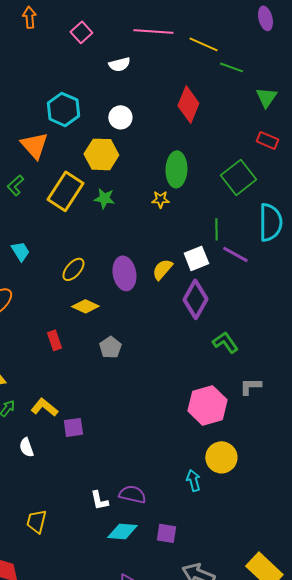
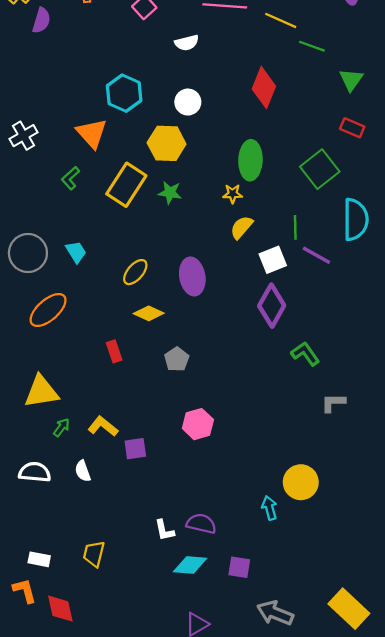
yellow semicircle: (162, 269) -> (242, 227), moved
pink hexagon: (207, 405) -> (198, 424), moved, size x0.7

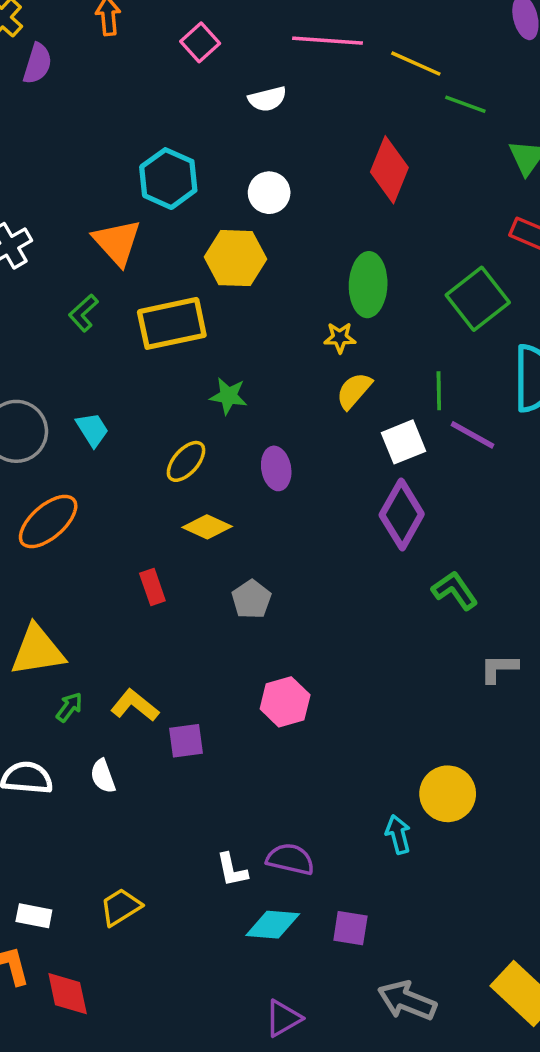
yellow rectangle: (126, 185) -> (172, 323), turned 45
green star: (170, 193) -> (228, 396), moved
purple ellipse: (192, 276) -> (276, 468), size x0.7
yellow trapezoid: (94, 554) -> (121, 907), turned 44

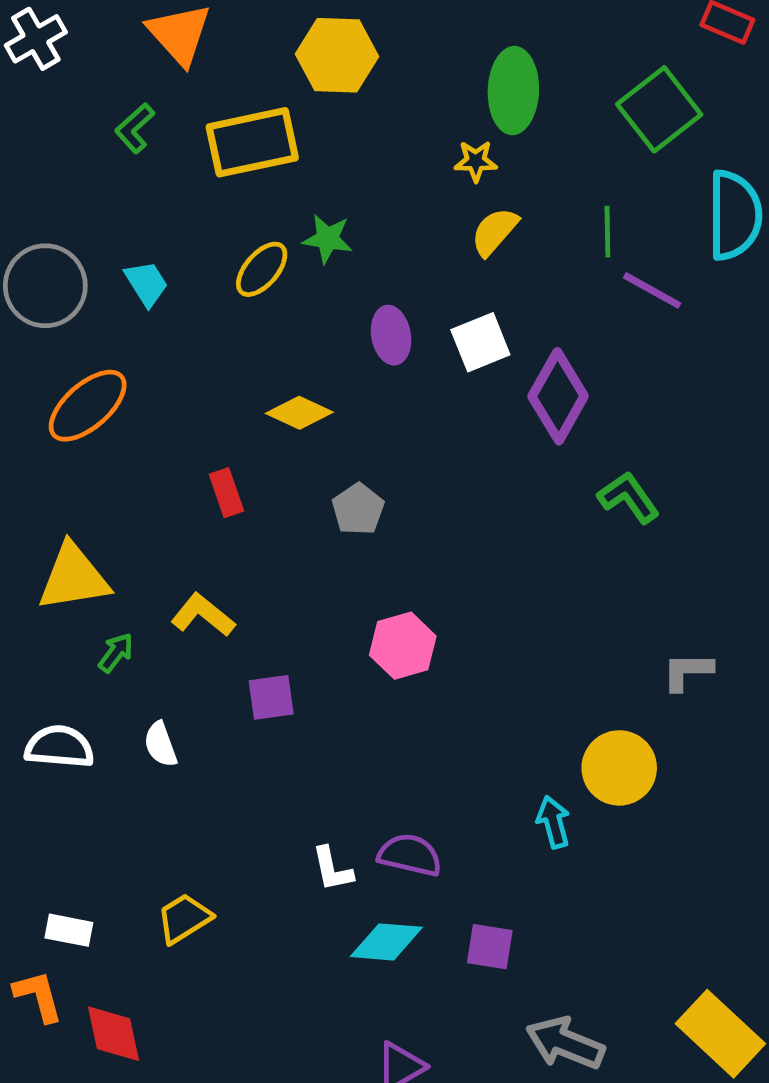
white square: (403, 442) -> (480, 342), moved
yellow ellipse: (186, 461) -> (262, 269), moved
gray L-shape: (499, 668) -> (687, 671), moved
yellow L-shape: (135, 705) -> (203, 615), moved

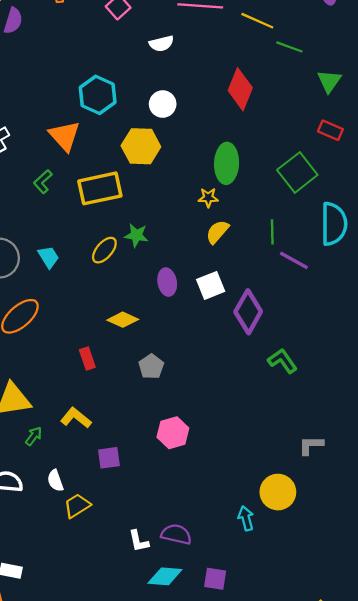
yellow trapezoid: (184, 918) -> (77, 506), moved

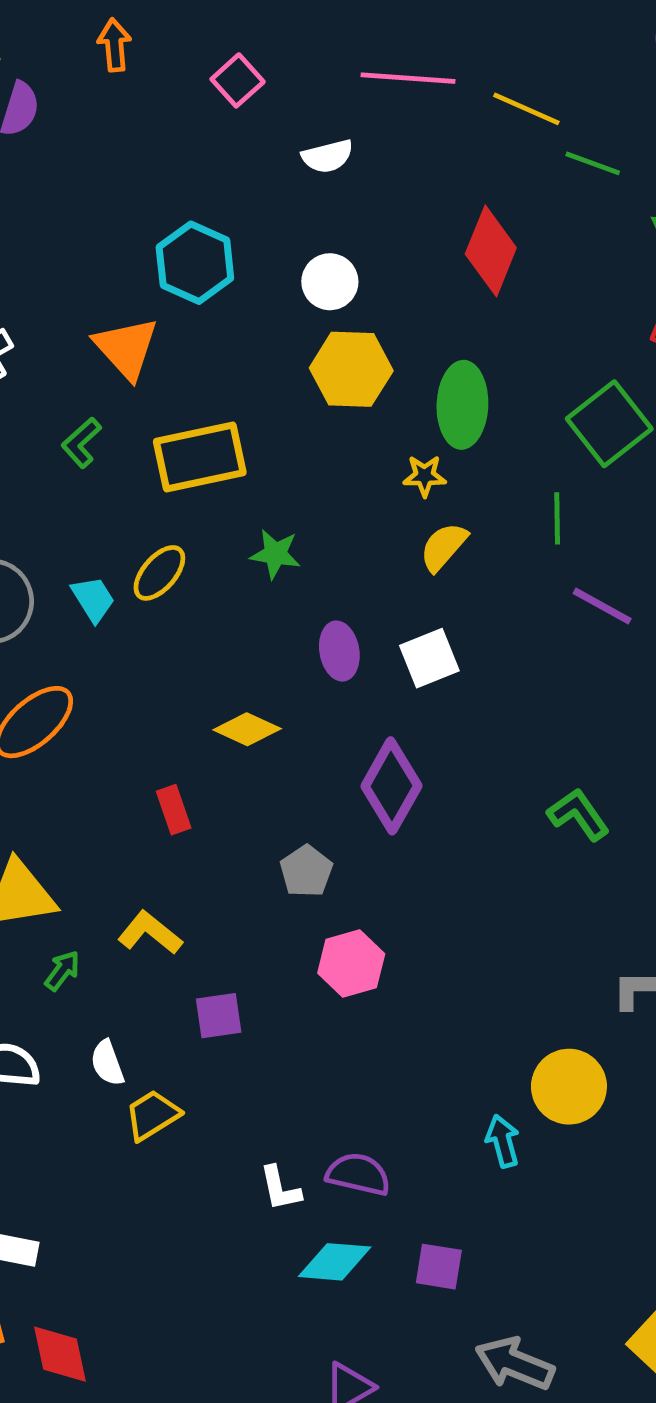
yellow hexagon: (141, 146) -> (351, 369), moved
green line: (272, 232) -> (557, 518), moved
yellow ellipse: (104, 250) -> (159, 573), moved
purple diamond: (248, 312) -> (391, 786), moved
gray pentagon: (151, 366) -> (306, 871), moved

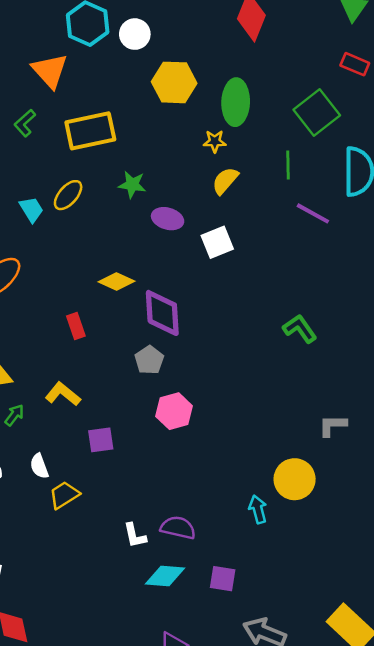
white circle: (330, 282) -> (135, 34), moved
purple ellipse: (339, 651) -> (168, 219), moved, turned -64
purple diamond: (391, 786) -> (162, 313), moved, turned -33

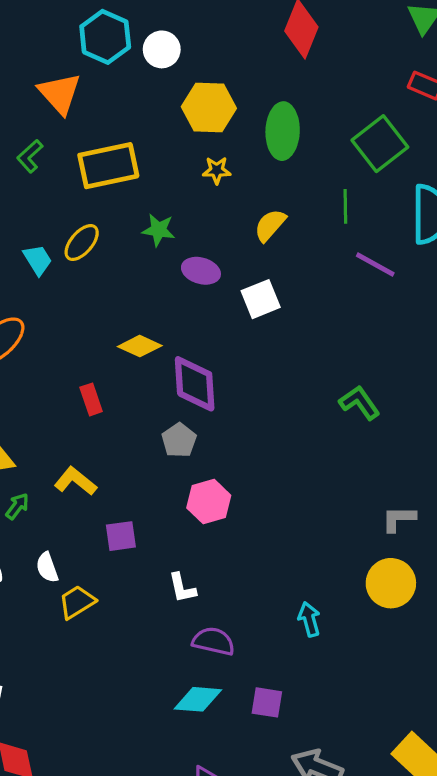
yellow star: (215, 141) -> (217, 170), moved
yellow circle: (295, 479) -> (391, 583), moved
white L-shape: (135, 535) -> (182, 588), moved

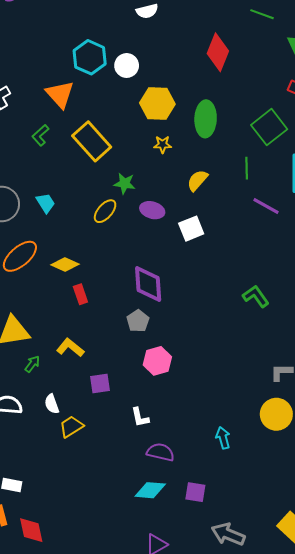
yellow rectangle: (108, 166) -> (92, 141), turned 60
yellow ellipse: (82, 243) -> (105, 211), moved
yellow diamond: (140, 346) -> (65, 264), moved

